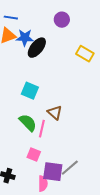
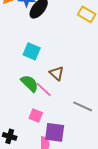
pink line: (42, 129) -> (44, 89), turned -60
gray line: (70, 168) -> (83, 106), moved, turned 66

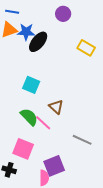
pink square: (36, 115) -> (23, 149), moved, size x1.5
purple square: (55, 132) -> (54, 166), turned -30

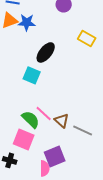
black ellipse: (38, 42) -> (46, 52), moved
brown triangle: (56, 107) -> (62, 120), moved
green semicircle: (29, 117) -> (31, 119), moved

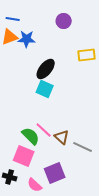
yellow rectangle: (87, 38) -> (87, 55), turned -36
cyan square: (32, 75) -> (45, 89), moved
pink semicircle: (45, 168) -> (35, 185), moved, turned 133

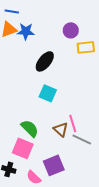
purple circle: (64, 21) -> (71, 30), moved
cyan square: (45, 89) -> (48, 93), moved
pink line: (44, 130) -> (73, 123), moved, turned 30

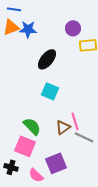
brown triangle: (61, 129) -> (63, 127), turned 42

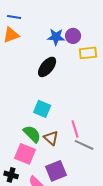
blue star: (28, 29) -> (56, 37), moved
cyan square: (50, 91) -> (42, 109), moved
brown triangle: (63, 127) -> (51, 138), moved, turned -42

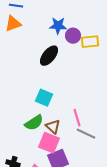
purple circle: (73, 36) -> (73, 36), moved
green semicircle: (32, 134) -> (34, 123), turned 102
pink square: (25, 154) -> (49, 143), moved

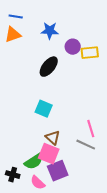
blue star: (58, 26) -> (50, 31), moved
pink line: (77, 118) -> (91, 129), moved
green semicircle: (34, 123) -> (34, 162), moved

